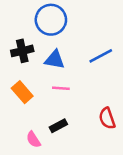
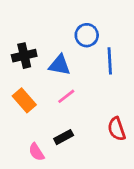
blue circle: (51, 20) -> (87, 35), moved, size x0.7
blue line: (101, 56) -> (110, 61), turned -65
pink line: (61, 88) -> (66, 96), turned -42

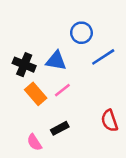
black cross: (24, 56) -> (24, 65), moved, turned 35
blue line: (110, 61) -> (103, 57), turned 60
orange rectangle: (24, 100) -> (36, 94), moved

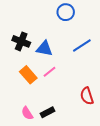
blue circle: (81, 33) -> (66, 12), moved
black cross: (24, 65) -> (21, 41), moved
black rectangle: (60, 128) -> (47, 112), moved

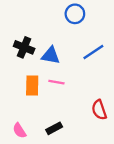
pink line: (49, 72) -> (56, 82), turned 48
orange rectangle: (28, 75) -> (32, 86), turned 42
pink semicircle: (27, 113) -> (19, 131), moved

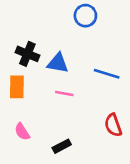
blue line: (93, 52) -> (107, 74), moved, turned 50
orange rectangle: (32, 86) -> (17, 87), moved
pink semicircle: (19, 131) -> (22, 132), moved

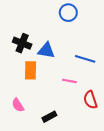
orange rectangle: (17, 87) -> (30, 70), moved
pink line: (64, 93) -> (69, 81), moved

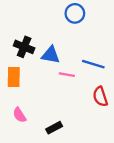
orange rectangle: (30, 70) -> (14, 77), moved
pink line: (69, 81) -> (67, 75), moved
red semicircle: (90, 100) -> (100, 97), moved

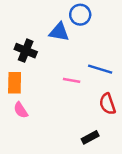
blue triangle: (51, 55) -> (59, 32), moved
pink semicircle: (19, 115) -> (21, 110), moved
black rectangle: (54, 128) -> (90, 137), moved

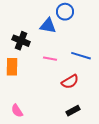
pink line: (72, 80) -> (50, 59), moved
red semicircle: (107, 104) -> (70, 82), moved, turned -102
pink semicircle: (21, 110) -> (17, 111), moved

